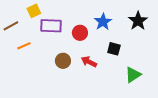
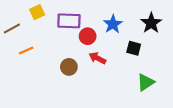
purple rectangle: (51, 26) -> (69, 21), moved
black square: (114, 49) -> (134, 48), moved
red arrow: (89, 62) -> (97, 58), moved

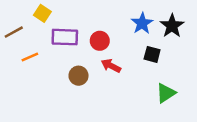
yellow square: (37, 12) -> (42, 13), turned -32
purple rectangle: (69, 21) -> (65, 37), moved
blue star: (113, 24) -> (142, 23), moved

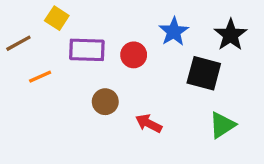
blue star: (142, 23) -> (174, 32), moved
black square: (152, 54) -> (204, 73), size x1.5
red arrow: (111, 66) -> (149, 123), moved

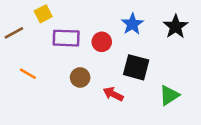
yellow square: (57, 18) -> (43, 14), turned 30
black square: (204, 73) -> (136, 67), moved
orange line: (40, 77) -> (28, 74), moved, turned 54

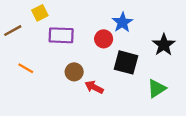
black star: (176, 27) -> (164, 45), moved
red circle: (102, 42) -> (104, 39), moved
red arrow: (113, 94) -> (94, 87), moved

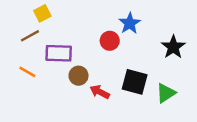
brown line: (13, 31) -> (30, 36), moved
purple rectangle: (61, 35) -> (59, 53), moved
black square: (126, 62) -> (135, 82), moved

